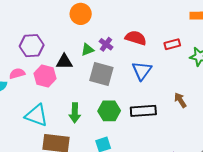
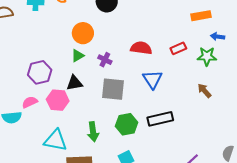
purple cross: (106, 44) -> (105, 60), moved
green triangle: (87, 50) -> (78, 56), moved
brown arrow: (180, 100) -> (204, 91), moved

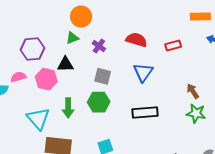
green star: (207, 56) -> (196, 113), moved
gray square: (113, 89) -> (103, 76), size x0.7
green hexagon: (127, 124) -> (99, 102), moved
green arrow: (93, 132) -> (68, 108), moved
cyan triangle: (56, 140) -> (38, 119), turned 30

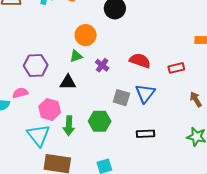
gray square: (103, 76) -> (121, 98), moved
pink hexagon: (46, 79) -> (50, 109), moved
brown arrow: (193, 91) -> (196, 99), moved
black rectangle: (145, 113) -> (145, 134), size x0.7

